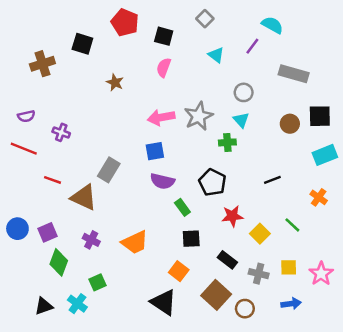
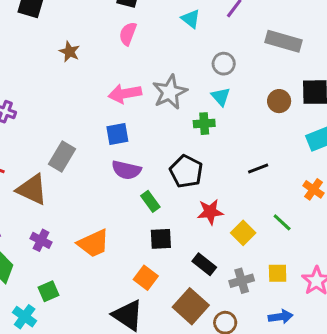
gray cross: (259, 274) -> (242, 281), turned -30

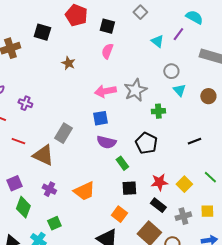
cyan triangle: (191, 19) -> (157, 41), moved
cyan triangle: (221, 97) -> (179, 90), moved
red star: (210, 212) -> (159, 182), moved

